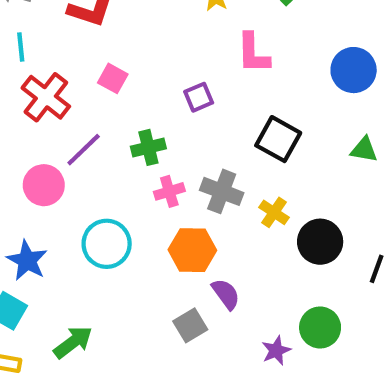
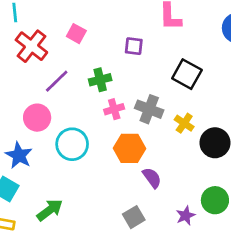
purple square: (199, 97) -> (134, 46), turned 30
pink circle: (44, 185) -> (37, 118), moved
gray square: (190, 325) -> (134, 217), moved

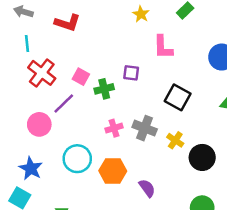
pink square: (76, 34) -> (81, 77), moved
green cross: (100, 80) -> (104, 89), moved
pink circle: (37, 118) -> (39, 124), moved
orange hexagon: (130, 148) -> (113, 171), moved

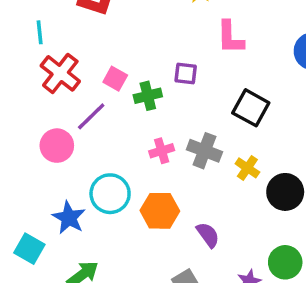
blue star: (31, 168) -> (69, 218), moved

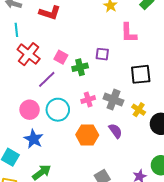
black square: (251, 108) -> (141, 74), turned -35
pink circle: (57, 146) -> (30, 110), moved
cyan circle: (110, 194) -> (58, 110), moved
purple semicircle: (208, 235) -> (115, 131), moved

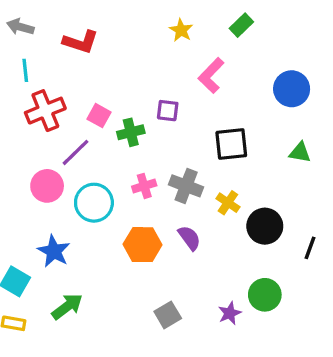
pink L-shape: (129, 33) -> (211, 75), turned 45
red cross: (29, 54) -> (45, 111), turned 30
pink circle: (30, 110) -> (47, 186), moved

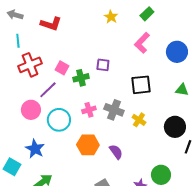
pink L-shape: (211, 75) -> (142, 43), moved
black circle: (265, 226) -> (175, 127), moved
purple semicircle: (189, 238) -> (116, 152), moved

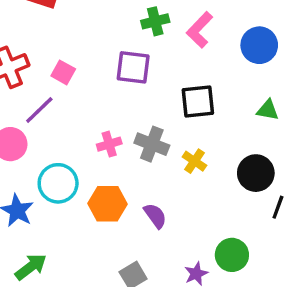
purple square: (103, 65) -> (133, 67), size x1.5
green cross: (81, 78) -> (155, 21), moved
cyan circle: (59, 120) -> (58, 183), moved

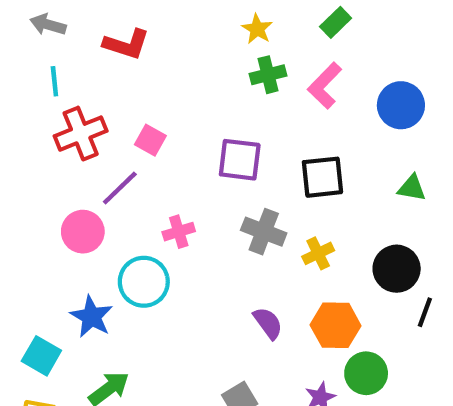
purple square: (133, 67) -> (240, 160), moved
pink cross: (109, 144) -> (179, 232), moved
yellow cross: (194, 161) -> (318, 253), turned 30
orange hexagon: (107, 204) -> (336, 325), moved

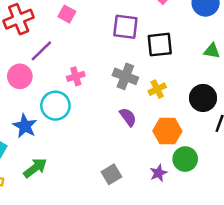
pink square: (150, 140) -> (67, 14), moved
purple square: (240, 160) -> (125, 27), moved
purple semicircle: (268, 323) -> (128, 117), moved

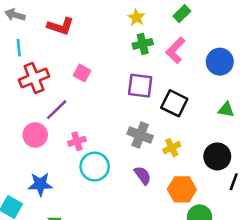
black square: (160, 45) -> (174, 103), turned 32
pink cross: (76, 76) -> (77, 141), moved
cyan circle: (55, 106) -> (95, 167), moved
blue star: (25, 126) -> (40, 184), turned -30

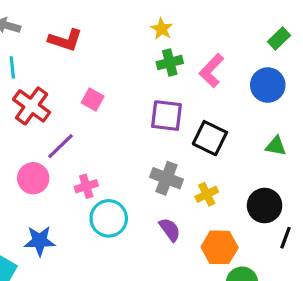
green rectangle: (182, 14) -> (279, 38), moved
red cross: (34, 78) -> (32, 106), turned -32

